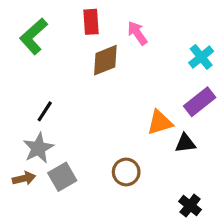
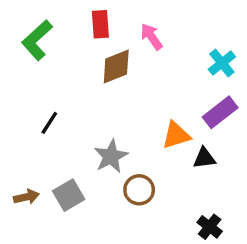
gray star: (38, 148) -> (111, 156), moved

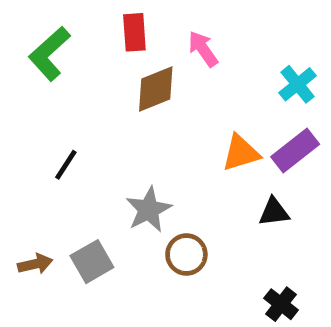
orange triangle: (176, 135) -> (241, 153), moved

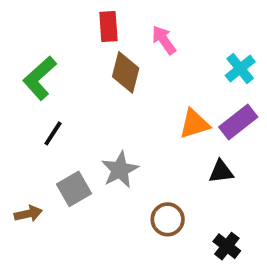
green L-shape: (49, 54) -> (40, 78), moved
brown diamond: (156, 89) -> (126, 72), turned -54
brown circle: (186, 254) -> (168, 219), moved
gray square: (92, 262) -> (74, 189), moved

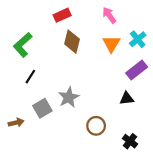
red rectangle: (108, 27) -> (62, 15), turned 70
pink arrow: (164, 40) -> (109, 15), moved
orange triangle: (194, 124) -> (111, 44), moved, turned -42

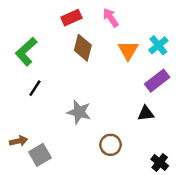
pink arrow: (109, 15) -> (111, 18), moved
gray star: (69, 97) -> (79, 112), turned -30
gray square: (42, 108) -> (40, 155), moved
black cross: (130, 141) -> (160, 162), moved

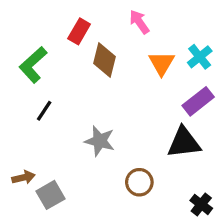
red rectangle: (71, 18) -> (79, 31), moved, turned -36
black triangle: (146, 113) -> (184, 143), size x1.6

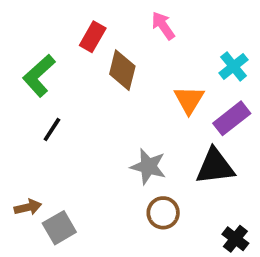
orange triangle: (162, 63) -> (189, 100), moved
gray star: (100, 141) -> (148, 166), moved

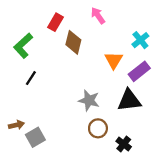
black cross: (235, 239) -> (124, 144), moved

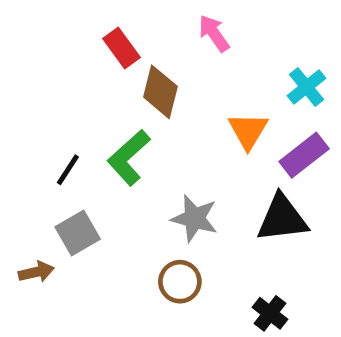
red rectangle: (55, 22) -> (121, 48), turned -66
green L-shape: (23, 46) -> (129, 158), moved
brown circle: (98, 128) -> (180, 282), moved
gray square: (35, 137) -> (78, 233), moved

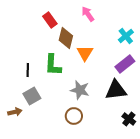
orange triangle: (248, 131) -> (85, 53), moved
green L-shape: (129, 158) -> (53, 65), turned -45
black line: (68, 170) -> (28, 70), turned -32
black cross: (270, 313) -> (129, 119), moved

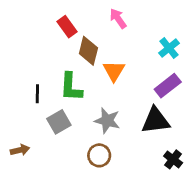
gray square: (32, 96) -> (59, 122), moved

